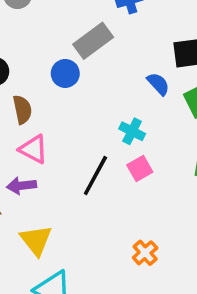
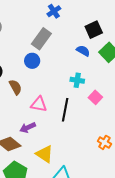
pink triangle: (34, 149) -> (39, 104), moved
pink square: (140, 169) -> (95, 97), moved

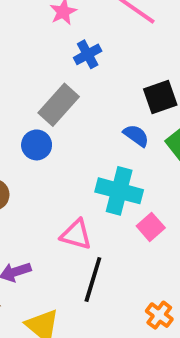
cyan cross: (77, 80) -> (119, 191), size x1.6
pink triangle: (39, 104) -> (76, 235), moved
black line: (65, 110) -> (93, 280), moved

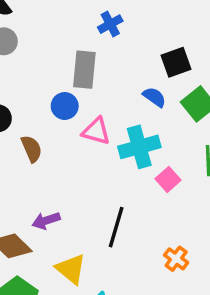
gray rectangle: (59, 105) -> (84, 70), turned -36
cyan cross: (119, 191) -> (139, 147), turned -30
pink triangle: (76, 235) -> (96, 131), moved

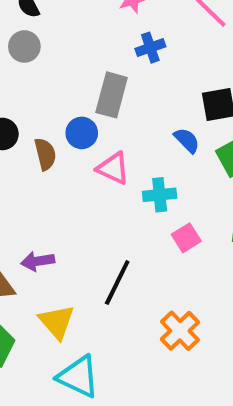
cyan cross: (139, 147) -> (160, 195), size x0.7
brown semicircle: (32, 149) -> (45, 154), moved
orange cross: (176, 259) -> (180, 331), size x1.4

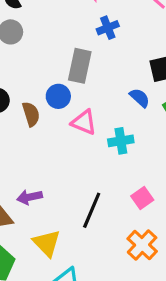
pink square: (186, 238) -> (142, 198), moved

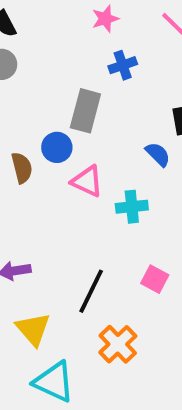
pink square: (142, 198) -> (155, 279), turned -30
orange cross: (142, 245) -> (118, 344), moved

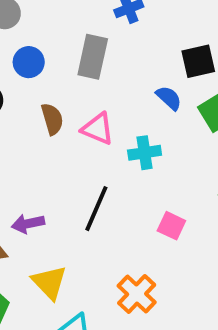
blue circle: (57, 147) -> (29, 62), moved
brown semicircle: (22, 168) -> (52, 119), moved
black line: (91, 291) -> (96, 209), moved

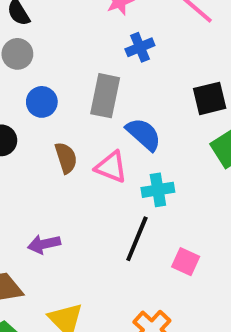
blue semicircle: (169, 98) -> (144, 134), moved, size x1.4
black line: (96, 209) -> (137, 239), moved
purple arrow: (28, 224) -> (44, 244), moved

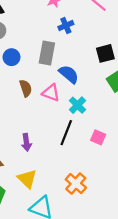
cyan cross: (158, 190) -> (77, 105), turned -35
purple arrow: (44, 244) -> (26, 142), moved, turned -84
pink square: (186, 262) -> (98, 137), moved

